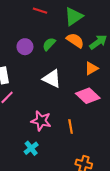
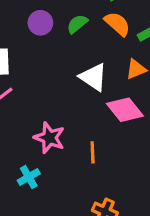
white triangle: (52, 79) -> (93, 77), moved

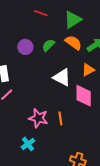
pink diamond: (125, 110) -> (84, 96), turned 45
orange line: (93, 152) -> (60, 118), moved

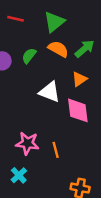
orange line: (60, 118) -> (56, 150), moved

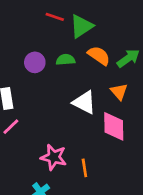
green triangle: (54, 22) -> (82, 26), moved
green semicircle: (29, 56) -> (66, 60), turned 42
orange triangle: (79, 79) -> (119, 92), turned -42

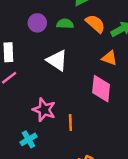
orange triangle: (119, 92) -> (110, 58), turned -35
white triangle: (84, 102) -> (57, 60), moved

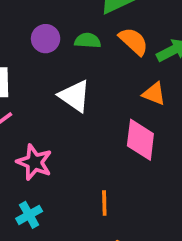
pink star: (44, 110) -> (34, 162), moved
orange line: (70, 123) -> (104, 203), moved

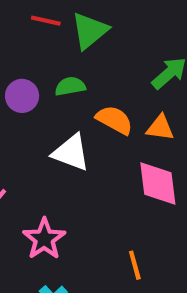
orange semicircle: (134, 41) -> (114, 120), moved
pink star: (34, 162) -> (44, 239), turned 30

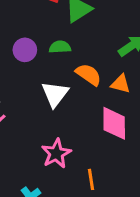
white triangle: (71, 153) -> (55, 94), turned 40
pink star: (44, 239) -> (56, 153), moved

